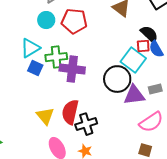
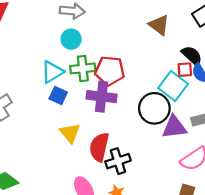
red pentagon: (74, 21) -> (110, 71), moved
green cross: (56, 57) -> (83, 68), moved
yellow triangle: (45, 116) -> (70, 133), moved

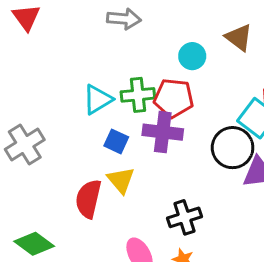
cyan circle: (71, 39) -> (192, 56), moved
blue square: (58, 95) -> (116, 141), moved
red semicircle: (99, 147) -> (88, 199), moved

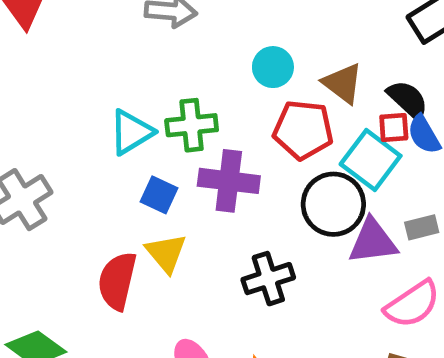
brown triangle: (239, 38) -> (343, 83), moved
red pentagon: (174, 98) -> (303, 130), moved
black cross: (184, 217) -> (268, 279), moved

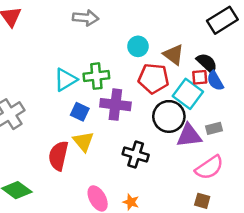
black cross: (268, 279) -> (136, 154), turned 35

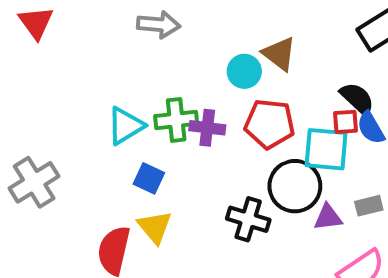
brown triangle: (174, 55) -> (279, 54), moved
cyan square: (188, 94) -> (326, 149), turned -32
purple cross: (115, 105) -> (207, 128), moved, size x0.7
purple triangle: (189, 135) -> (328, 217), size x0.7
black cross: (136, 154) -> (248, 219), moved

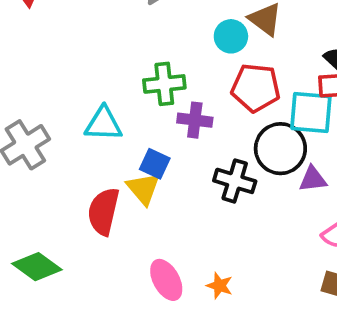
cyan triangle: (126, 126) -> (103, 124), moved, turned 33
purple cross: (207, 128) -> (195, 120), moved
blue square: (149, 178) -> (155, 164), moved

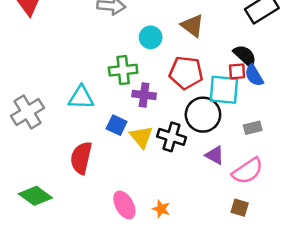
cyan circle: (231, 36) -> (151, 37), moved
purple triangle: (313, 179) -> (215, 155), moved, turned 36
yellow triangle: (143, 189) -> (141, 137), moved

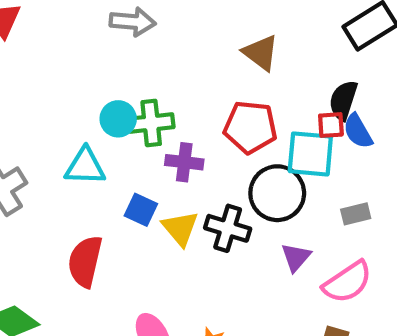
cyan circle: (151, 37) -> (118, 119), moved
black semicircle: (245, 56) -> (343, 100), turned -115
purple triangle: (215, 155) -> (296, 257), turned 42

